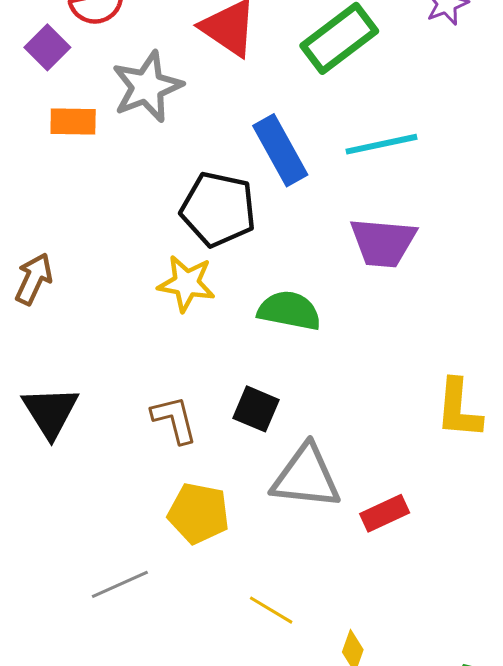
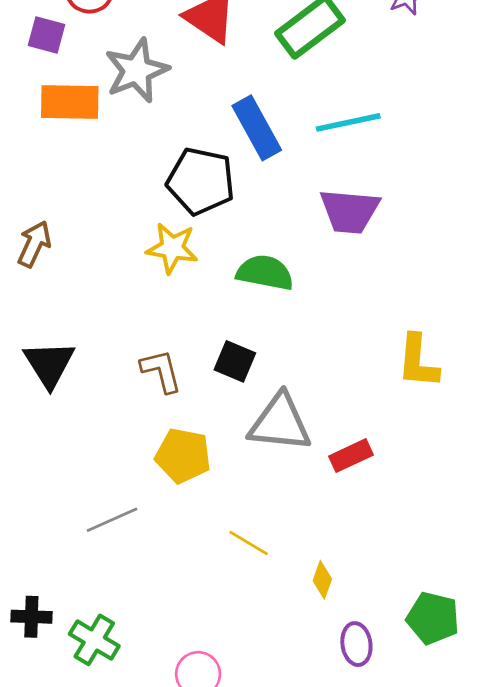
purple square: (47, 47) -> (46, 35), turned -30
orange rectangle: (73, 122) -> (70, 102), size x1.4

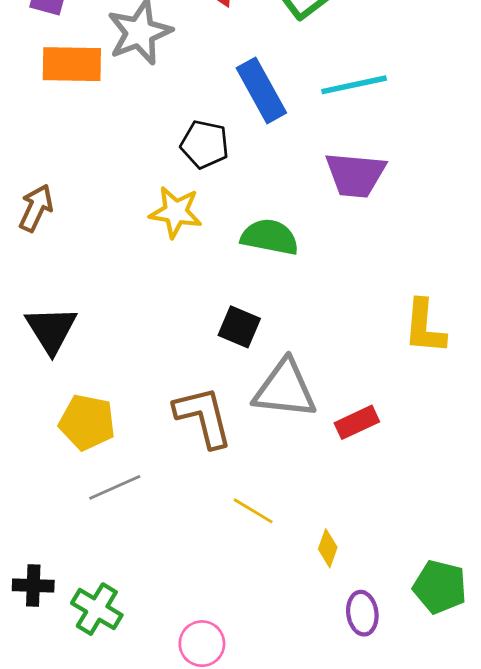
black pentagon: (201, 181) -> (205, 144), size x0.7
brown L-shape: (161, 371) -> (203, 417), moved, size x1.4
yellow pentagon: (183, 456) -> (87, 422), moved

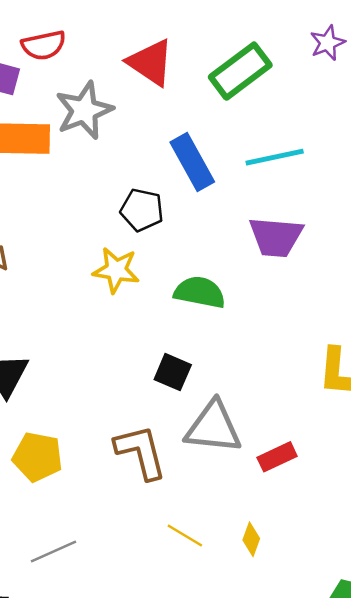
gray line: (115, 487) -> (53, 551), moved
yellow diamond: (328, 548) -> (251, 539), moved

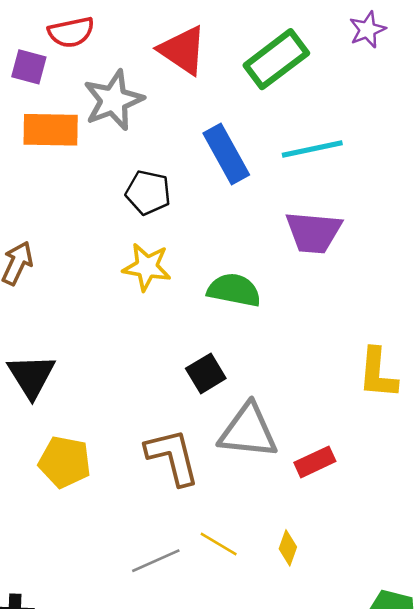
black pentagon: (142, 210) -> (148, 193), moved
black square: (173, 372) -> (206, 373), turned 36
gray line: (53, 551) -> (156, 561), moved

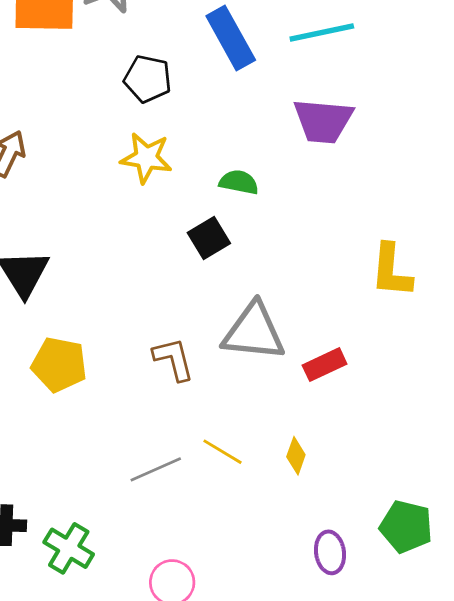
green semicircle: (234, 290) -> (239, 182), size x0.7
black square: (206, 373) -> (209, 238), moved
brown L-shape: (172, 457) -> (173, 359), size x0.7

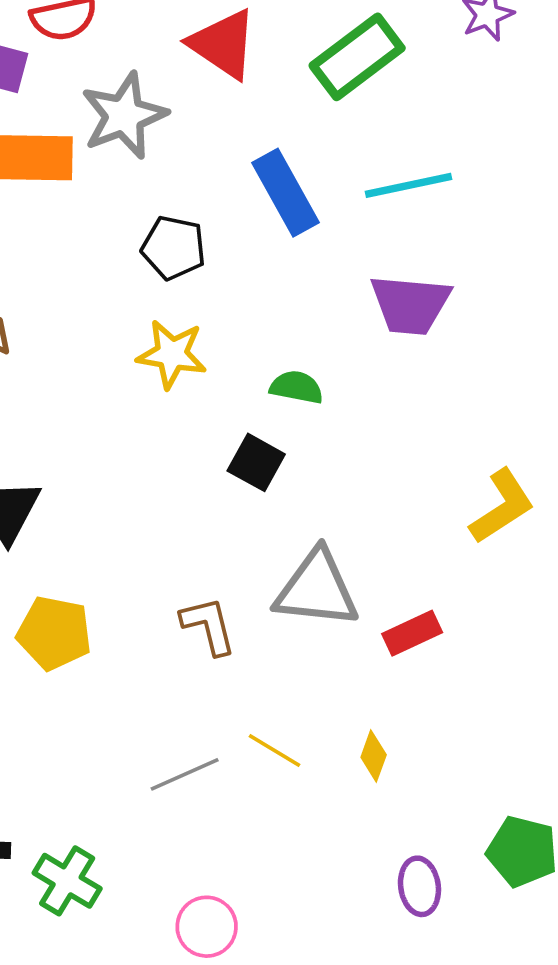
black square: (209, 238) -> (256, 462), turned -30
yellow L-shape: (391, 271) -> (502, 506), turned -128

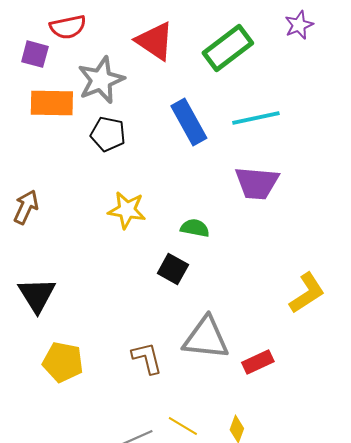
black pentagon: (174, 248) -> (108, 134), moved

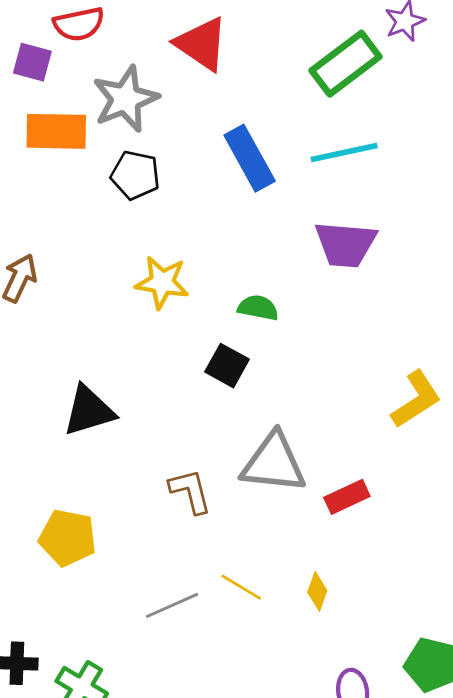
green rectangle: (228, 48) -> (346, 64), moved
black triangle: (37, 295) -> (89, 411), moved, turned 45
yellow pentagon: (63, 362) -> (68, 538), moved

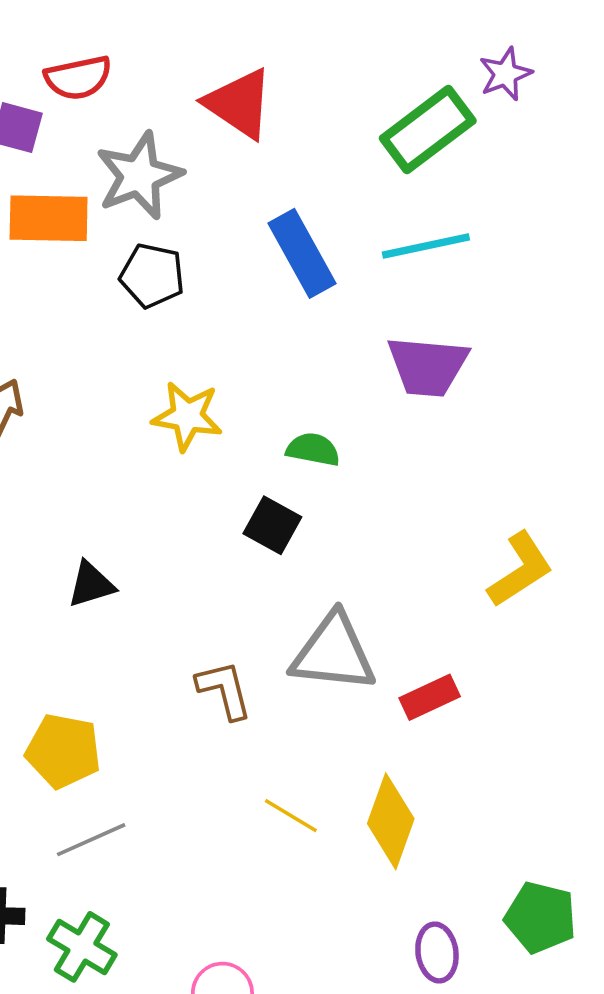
black triangle: (89, 411) -> (91, 584), size x0.7
yellow diamond: (317, 591) -> (391, 821), size x1.8
gray line: (172, 605) -> (91, 840), moved

